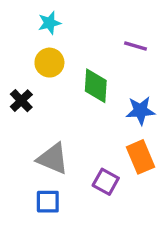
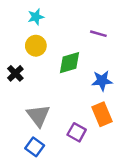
green diamond: (96, 86) -> (70, 63), turned 70
gray triangle: (53, 159) -> (38, 115), turned 30
blue square: (48, 202) -> (35, 147), turned 36

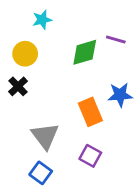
yellow circle: (36, 46) -> (25, 54), moved
green diamond: (70, 63) -> (85, 52), moved
orange rectangle: (102, 114) -> (90, 112), moved

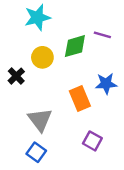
cyan star: (42, 20) -> (37, 17), size x1.5
yellow circle: (25, 54) -> (42, 57), moved
purple square: (90, 156) -> (92, 141), moved

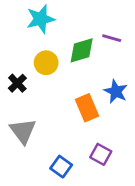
blue star: (106, 84) -> (116, 91), turned 30
gray triangle: (40, 120) -> (23, 131), moved
blue square: (36, 152) -> (61, 167), moved

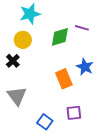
yellow circle: (46, 63) -> (23, 40), moved
purple square: (101, 154) -> (74, 113), turned -35

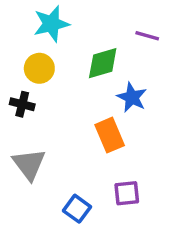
purple line: (82, 28) -> (147, 36), moved
black cross: (13, 61) -> (22, 104), turned -32
blue star: (85, 67) -> (132, 97), moved

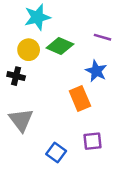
purple line: (147, 36) -> (103, 37), moved
green diamond: (103, 63) -> (60, 46), moved, turned 40

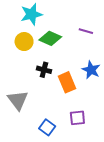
blue star: (96, 71) -> (91, 70), moved
black cross: (16, 76) -> (44, 70), moved

